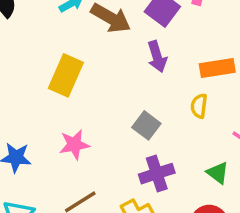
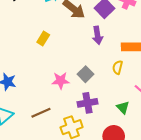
yellow rectangle: (66, 75) -> (43, 39), size x0.6
pink star: (74, 145) -> (61, 81), moved

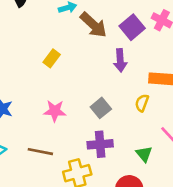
pink star: (61, 81) -> (55, 111), moved
brown line: (41, 113) -> (40, 152), turned 30

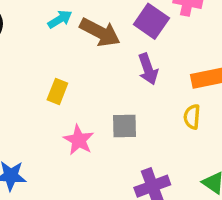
gray square: (101, 108) -> (125, 126), moved, turned -36
pink star: (55, 111) -> (79, 140), moved, turned -30

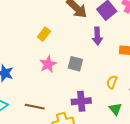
yellow semicircle: (192, 117) -> (112, 82), moved

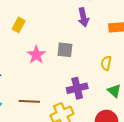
yellow rectangle: (44, 34) -> (19, 25), moved

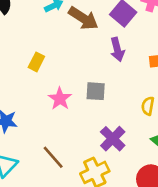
purple cross: (77, 88) -> (113, 139), turned -30
brown line: (29, 101) -> (53, 157), turned 48

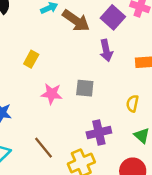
pink star: (60, 99) -> (52, 94), turned -30
purple cross: (113, 139) -> (99, 133), turned 30

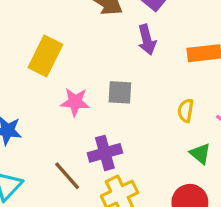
yellow rectangle: (31, 59) -> (45, 56), size x1.6
purple cross: (99, 133) -> (105, 153), moved

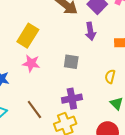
pink star: (75, 102) -> (31, 63), moved
purple cross: (105, 153) -> (72, 99), moved

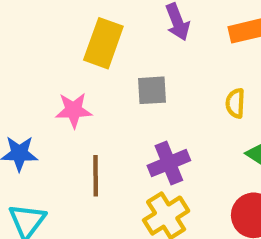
yellow rectangle: (28, 36) -> (103, 43), moved
brown line: (34, 110) -> (96, 176), moved, turned 48

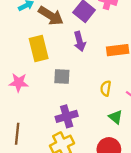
yellow rectangle: (103, 43) -> (39, 48), turned -40
brown line: (96, 176) -> (17, 134), moved

